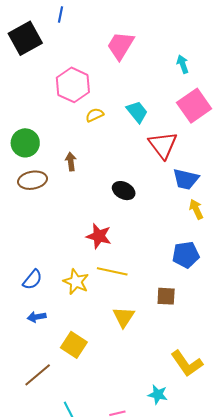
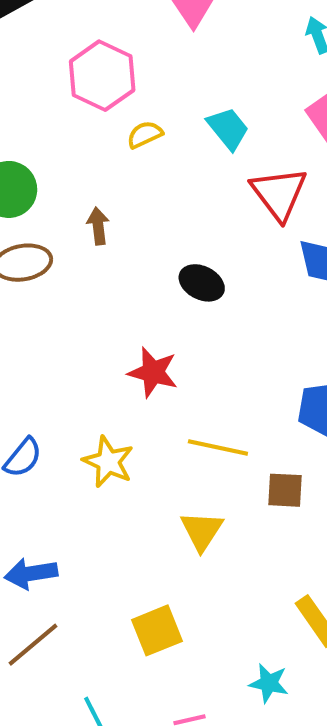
yellow line: (112, 271) -> (218, 448), moved
blue arrow: (37, 317) -> (31, 573), moved, size x1.4
yellow square: (74, 345) -> (157, 630), moved, turned 35

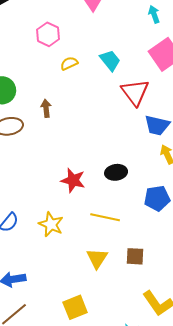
pink hexagon: (102, 76) -> (48, 34), size x0.7
black ellipse: (202, 283) -> (116, 172), moved, turned -35
brown square: (285, 490) -> (135, 256), moved

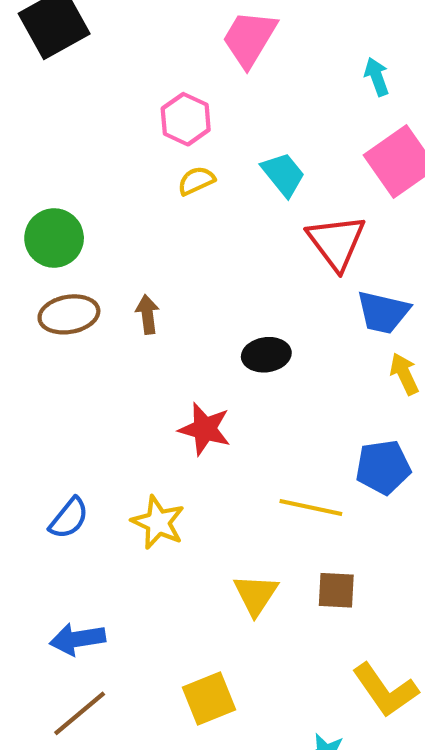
pink hexagon: (48, 34) -> (186, 119), moved
brown arrow: (46, 108) -> (147, 314), moved
black ellipse: (116, 172) -> (266, 355), moved
yellow line: (105, 217) -> (311, 508), moved

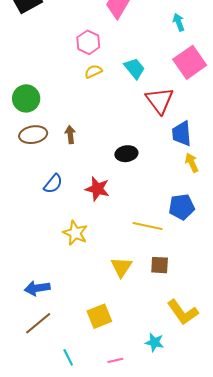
blue trapezoid: (383, 312) -> (182, 134), turned 72
blue semicircle: (69, 518) -> (53, 184), moved

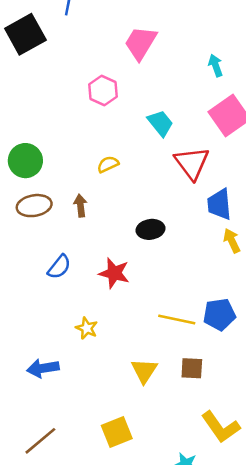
yellow semicircle: (93, 71) -> (108, 164), moved
blue pentagon: (182, 207) -> (219, 314), moved
yellow star: (75, 233) -> (87, 328), size x0.7
blue arrow: (37, 288) -> (43, 368), moved

